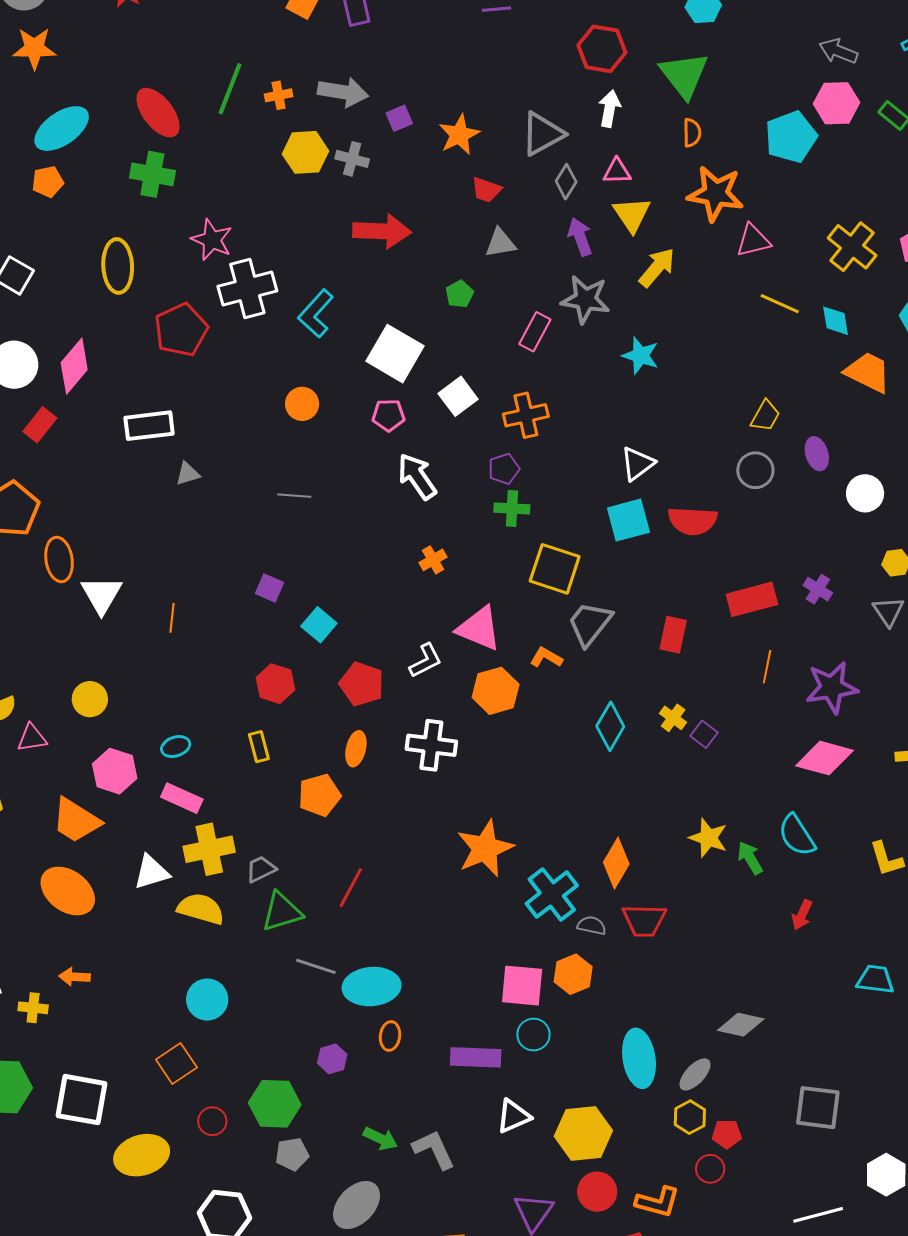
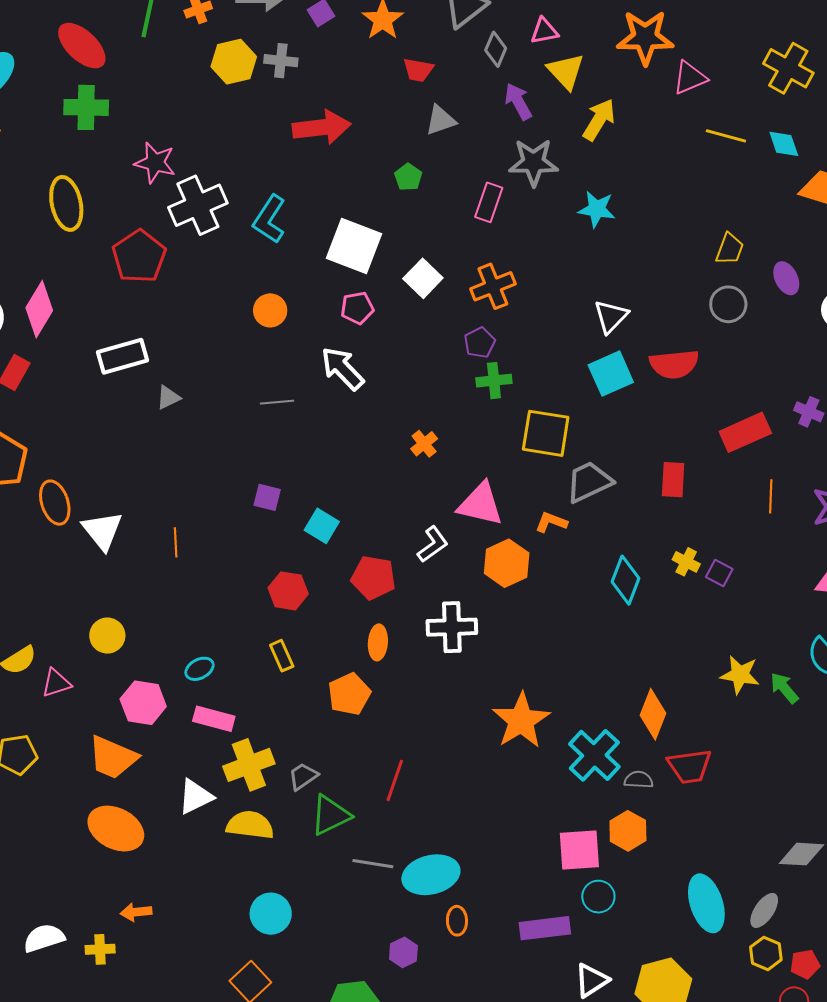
white arrow: (417, 476) -> (342, 368), moved
gray trapezoid: (590, 624) -> (589, 482), turned 36

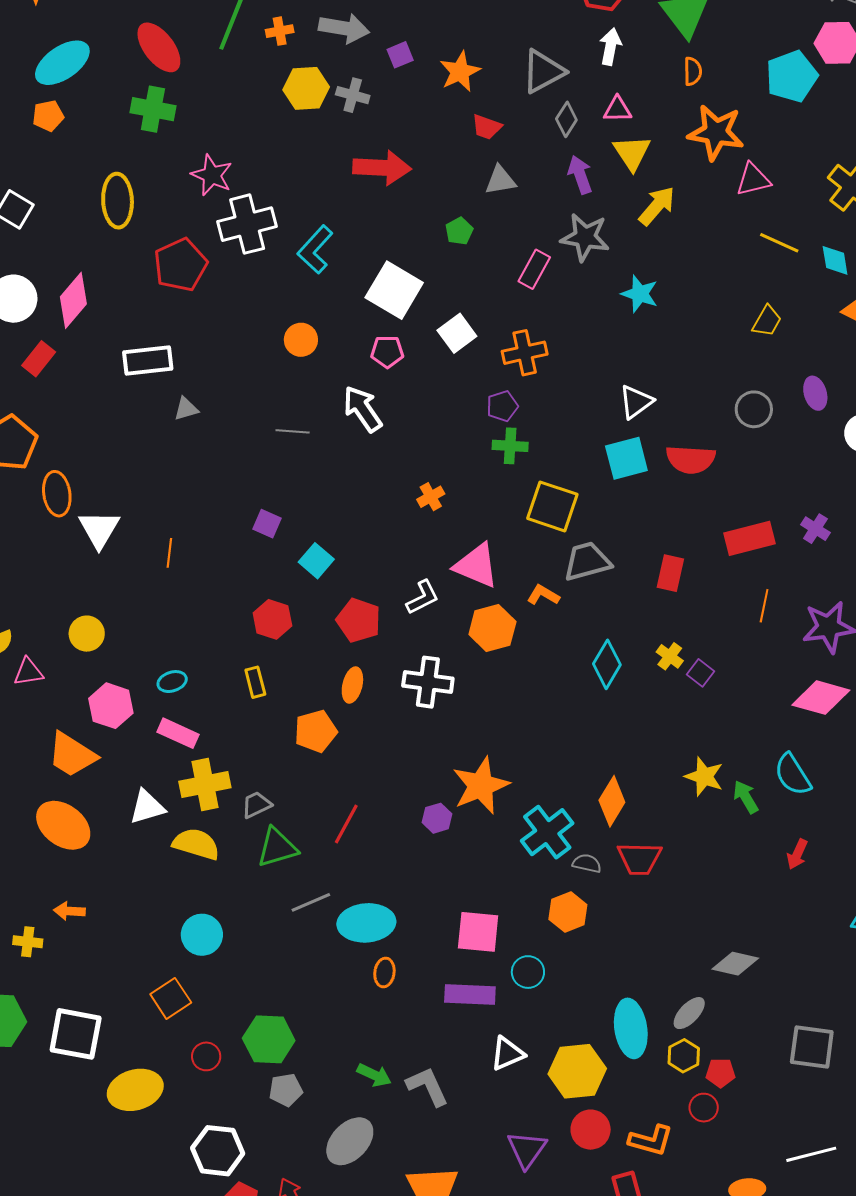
yellow trapezoid: (730, 249) -> (767, 321), moved
pink square: (579, 850) -> (478, 932), moved
gray line: (373, 864) -> (311, 902), turned -42
cyan ellipse: (706, 903) -> (631, 1028), moved
purple hexagon: (403, 952) -> (437, 818), moved

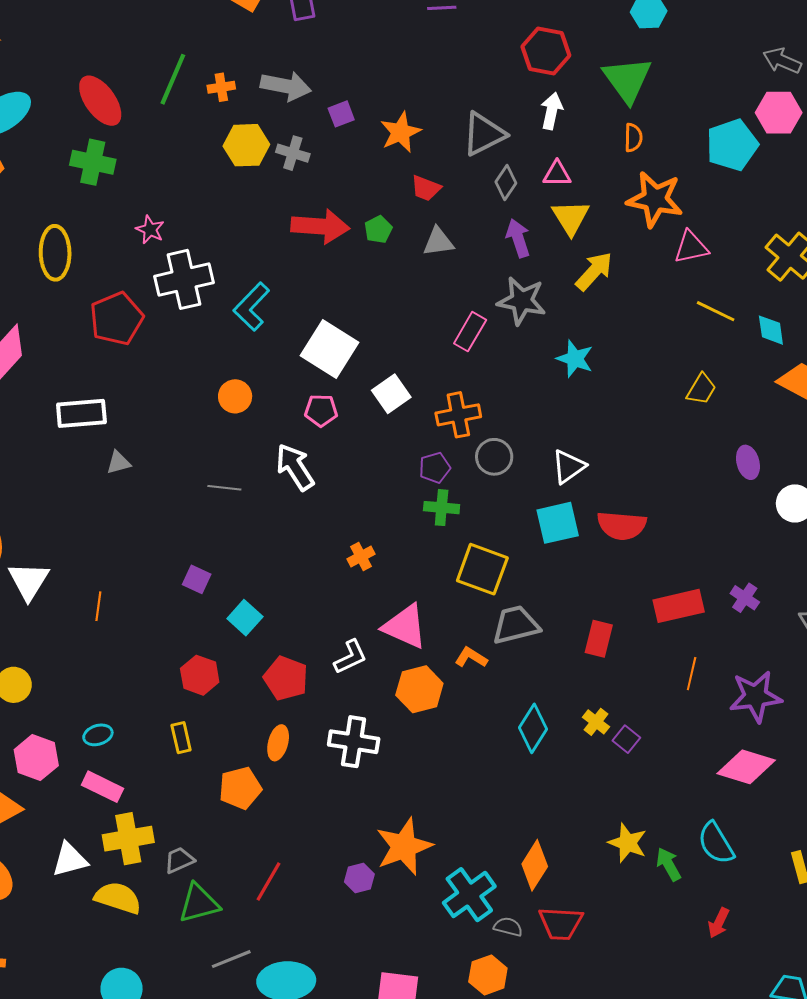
pink star: (212, 175) -> (150, 230), size x0.7
green pentagon: (459, 231) -> (378, 229), moved
gray circle: (754, 409) -> (494, 457), moved

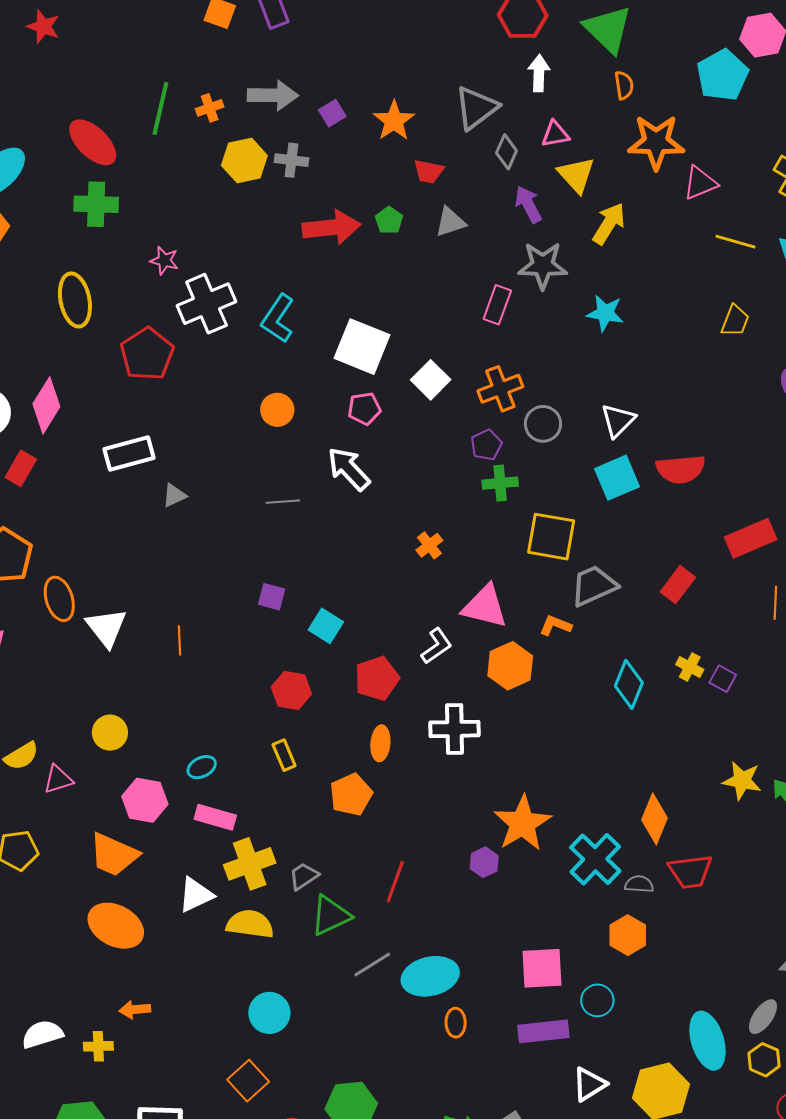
red rectangle: (599, 639) -> (678, 585), turned 33
red pentagon: (286, 678) -> (377, 678), turned -30

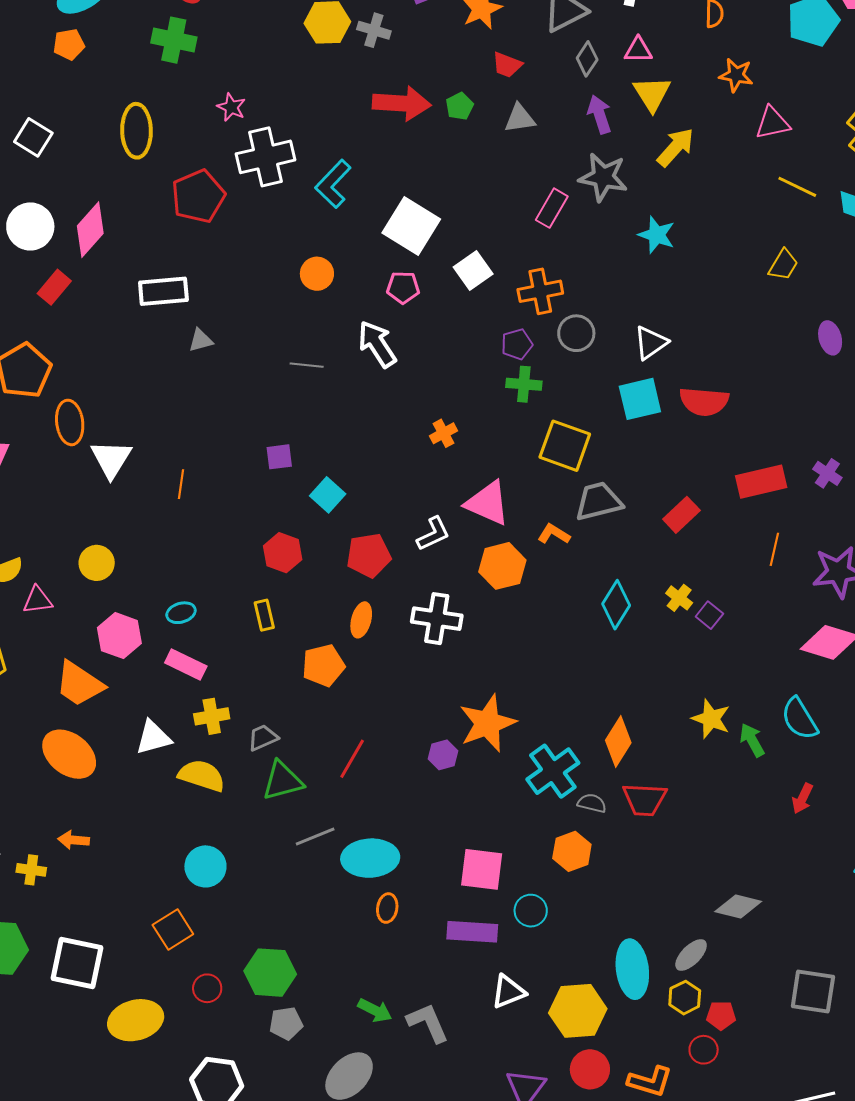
orange star: (656, 142) -> (736, 75), size x0.6
purple square: (272, 597) -> (279, 457), turned -32
yellow cross: (250, 864) -> (212, 716), size x0.7

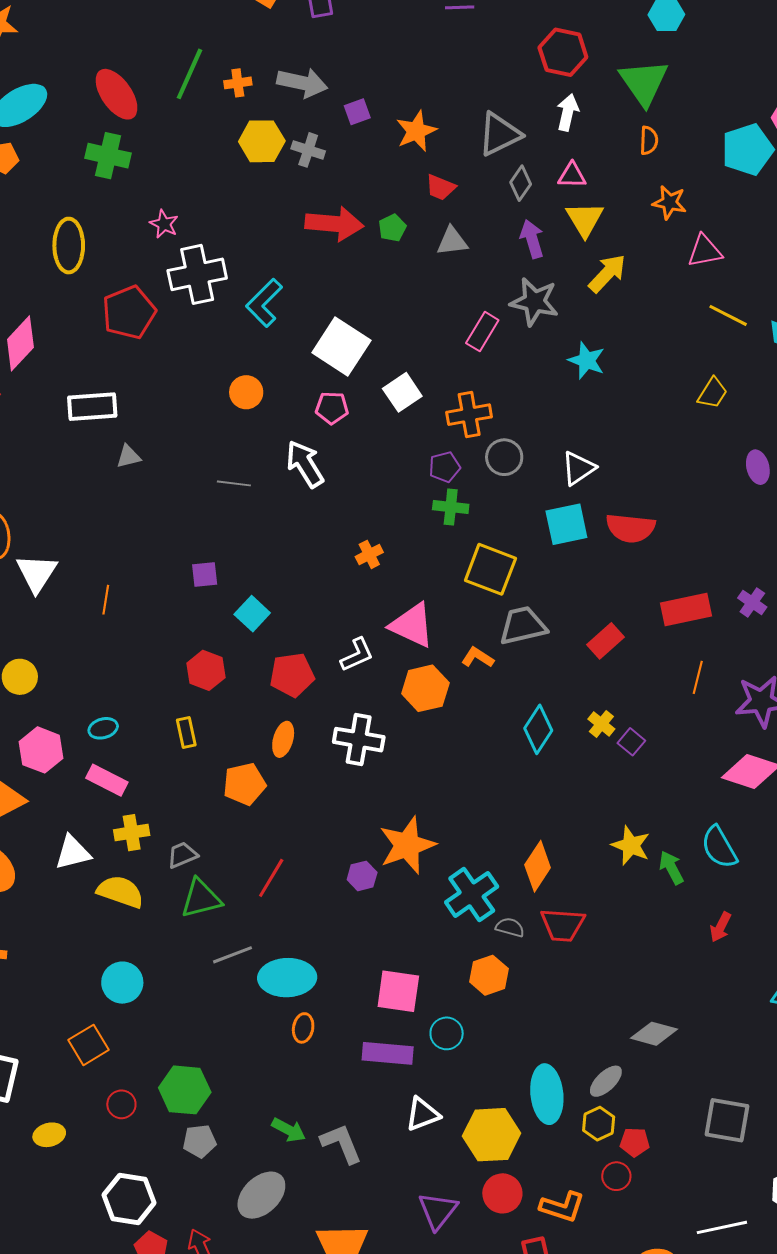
yellow ellipse: (136, 1020) -> (49, 1135), size x0.6

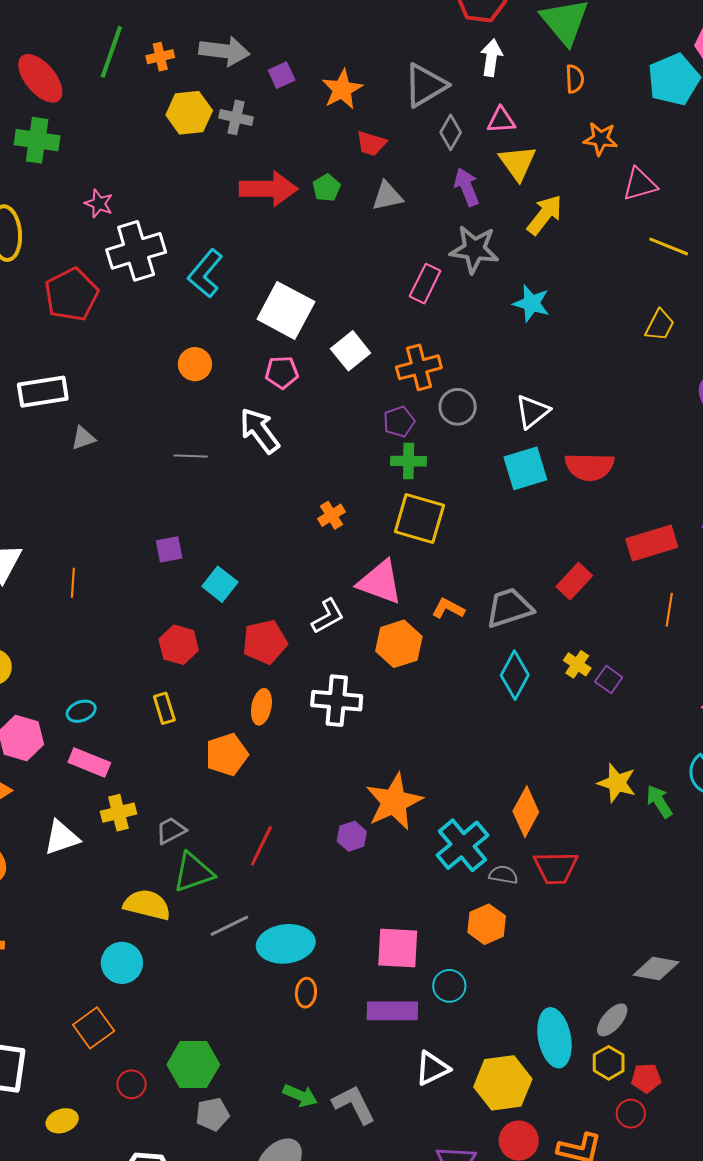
yellow square: (490, 569) -> (419, 518), moved
gray trapezoid: (523, 626) -> (509, 608), moved
yellow semicircle: (120, 892) -> (147, 905), moved

